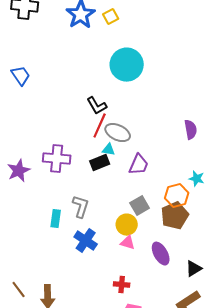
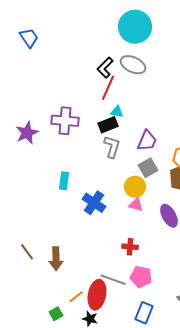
black L-shape: (97, 106) -> (105, 68), turned 75
gray ellipse: (118, 133) -> (133, 65), moved
purple trapezoid: (139, 165) -> (147, 141), moved
gray L-shape: (81, 207) -> (112, 147), moved

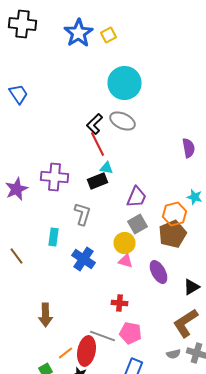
red line: (108, 88) -> (98, 144), turned -50
gray L-shape: (112, 147) -> (82, 214), moved
brown line: (27, 252) -> (16, 256), moved

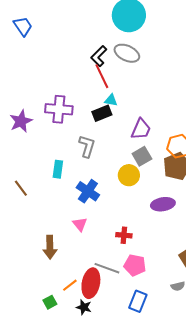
pink triangle: (126, 261) -> (80, 224), moved, turned 35
purple ellipse: (158, 272) -> (163, 204), turned -70

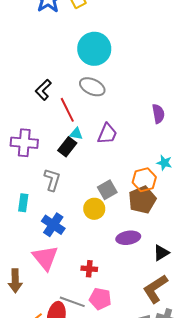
black L-shape: (99, 56) -> (43, 90), moved
black rectangle: (102, 113) -> (67, 147), turned -30
purple trapezoid: (141, 129) -> (107, 134), moved
pink triangle: (80, 224) -> (45, 258), size x1.8

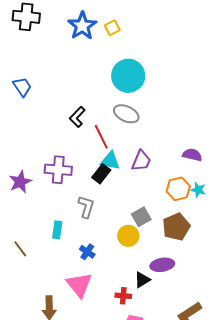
purple semicircle: (158, 114) -> (192, 155), moved, turned -66
cyan triangle: (76, 134) -> (110, 161), size x1.5
orange hexagon: (144, 180) -> (178, 189), moved
blue cross: (53, 225) -> (87, 252), size x0.7
black triangle: (161, 253) -> (142, 280), moved

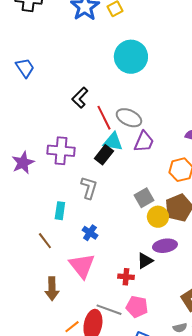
gray ellipse: (126, 114) -> (129, 118), moved
yellow circle: (128, 236) -> (158, 217), moved
brown line: (20, 249) -> (45, 241), moved

